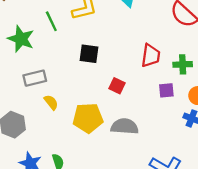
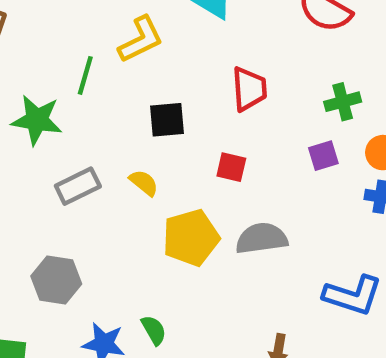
green line: (51, 21) -> (85, 75), turned 54
red trapezoid: (151, 56) -> (249, 89), moved
yellow semicircle: (51, 102) -> (144, 183), moved

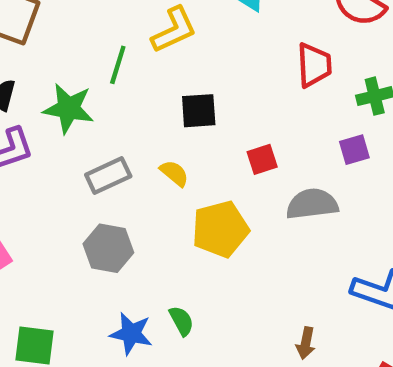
red trapezoid: (249, 89) -> (314, 65), moved
red square: (231, 167) -> (262, 159), turned -32
gray semicircle: (262, 238) -> (312, 204), moved
gray hexagon: (56, 280) -> (108, 248), moved

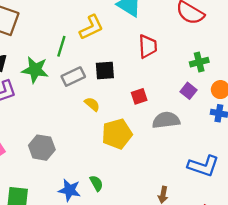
red trapezoid: (314, 65) -> (148, 46), moved
purple square: (354, 150) -> (188, 91), turned -35
gray rectangle: (108, 175) -> (73, 77), moved
gray hexagon: (108, 248) -> (42, 148), moved

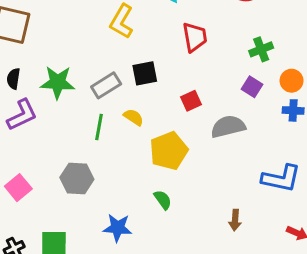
yellow L-shape: (91, 27) -> (122, 21), turned 152
green line: (61, 46) -> (99, 127), moved
green semicircle: (96, 183) -> (163, 200), moved

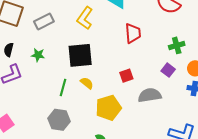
black square: (145, 73) -> (80, 55), moved, size x1.5
green star: (58, 82) -> (38, 55), size x0.6
gray rectangle: (106, 85) -> (44, 22), moved
gray hexagon: (77, 178) -> (59, 120), moved

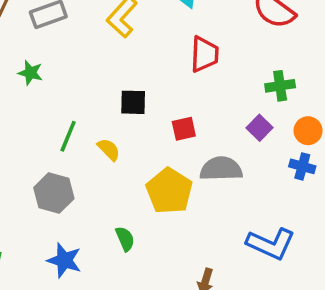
black square: (80, 55) -> (133, 102), moved, size x0.6
yellow semicircle: (87, 83) -> (109, 149), moved
yellow pentagon: (108, 108) -> (169, 191), moved, turned -30

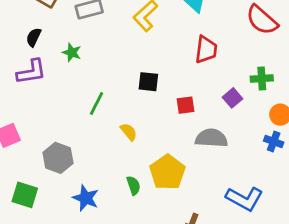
purple square: (260, 128) -> (232, 98), moved
yellow semicircle: (109, 149) -> (129, 132), moved
yellow pentagon: (169, 191) -> (167, 172), moved
gray hexagon: (54, 193) -> (58, 158), moved

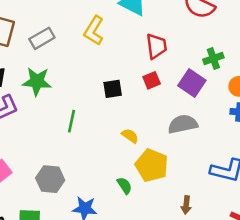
green star: (72, 53) -> (37, 81), size x1.6
purple square: (232, 98) -> (192, 83), size x1.5
red square: (185, 105) -> (152, 80), moved
yellow semicircle: (129, 132) -> (130, 136), moved

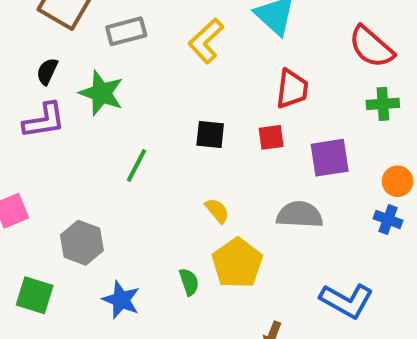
green cross: (213, 59) -> (383, 104), moved
purple square: (192, 83) -> (330, 158), turned 32

